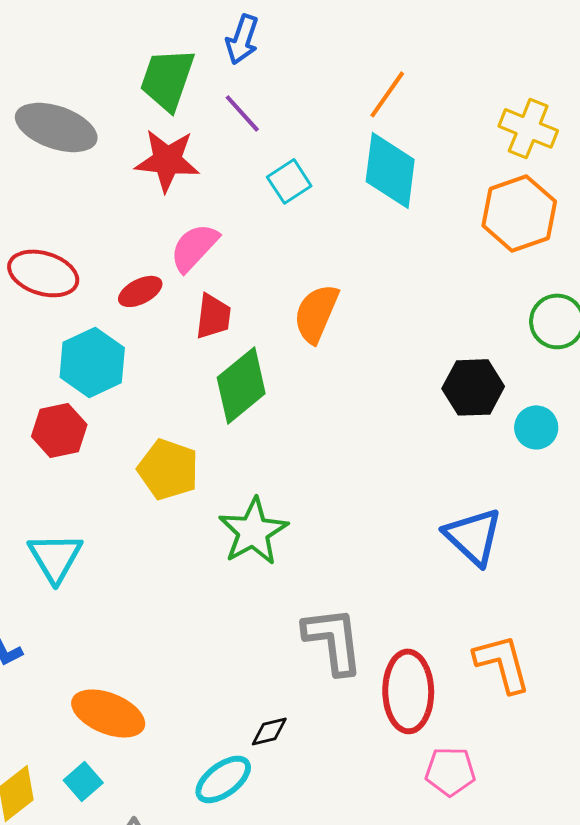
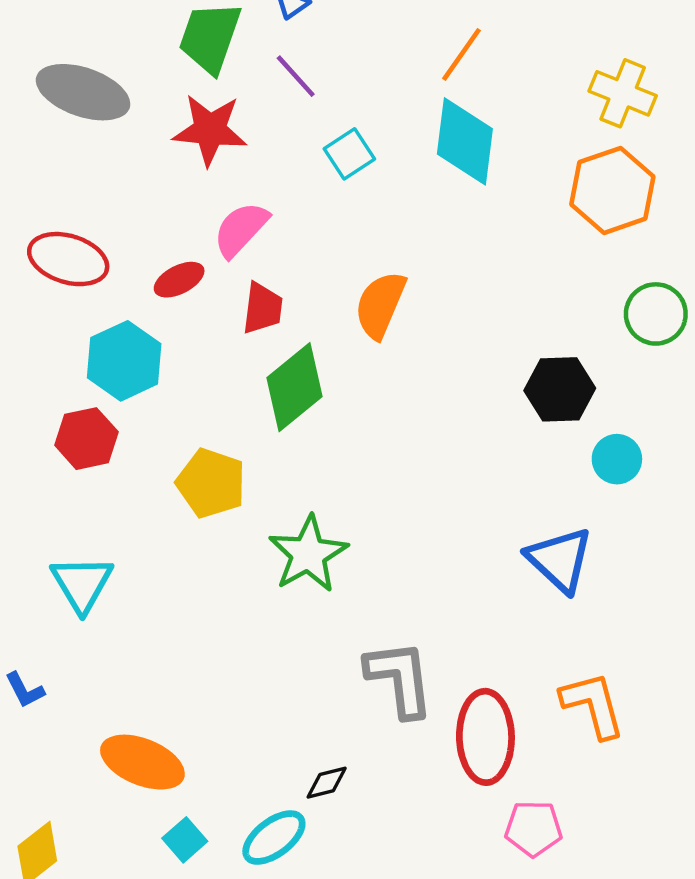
cyan circle: (536, 427) -> (617, 459), moved
cyan square: (83, 781) -> (185, 840), moved

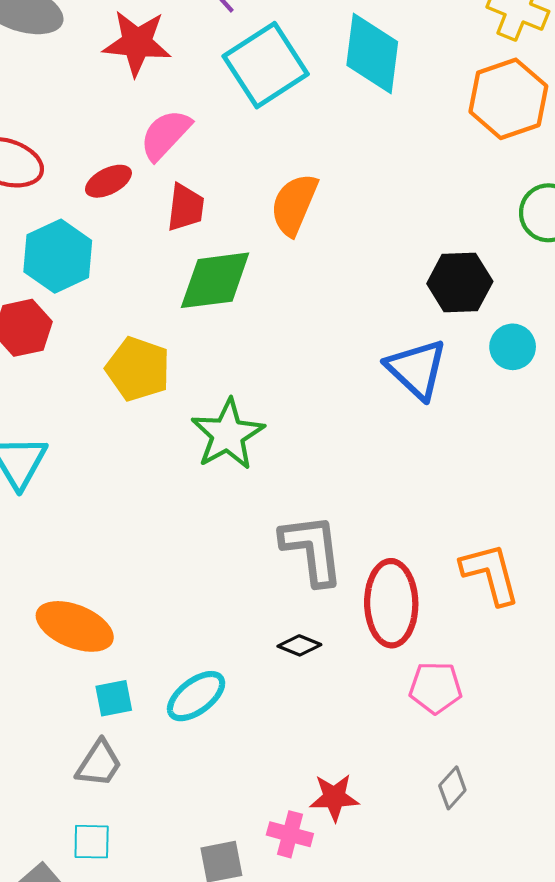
cyan square: (349, 154) -> (266, 65), size x1.8
green diamond: (295, 387) -> (215, 280), turned 32
blue triangle: (560, 560) -> (417, 369), moved
black diamond: (327, 783) -> (299, 645), moved, turned 36
cyan square: (185, 840) -> (114, 698), turned 30

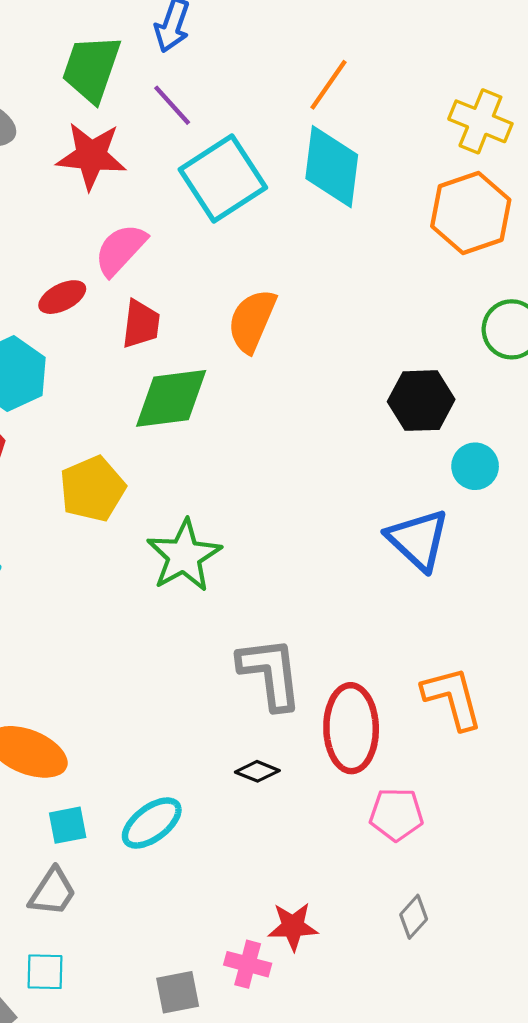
yellow pentagon: (138, 369) -> (92, 489), turned 30
blue triangle: (417, 369) -> (418, 540), moved

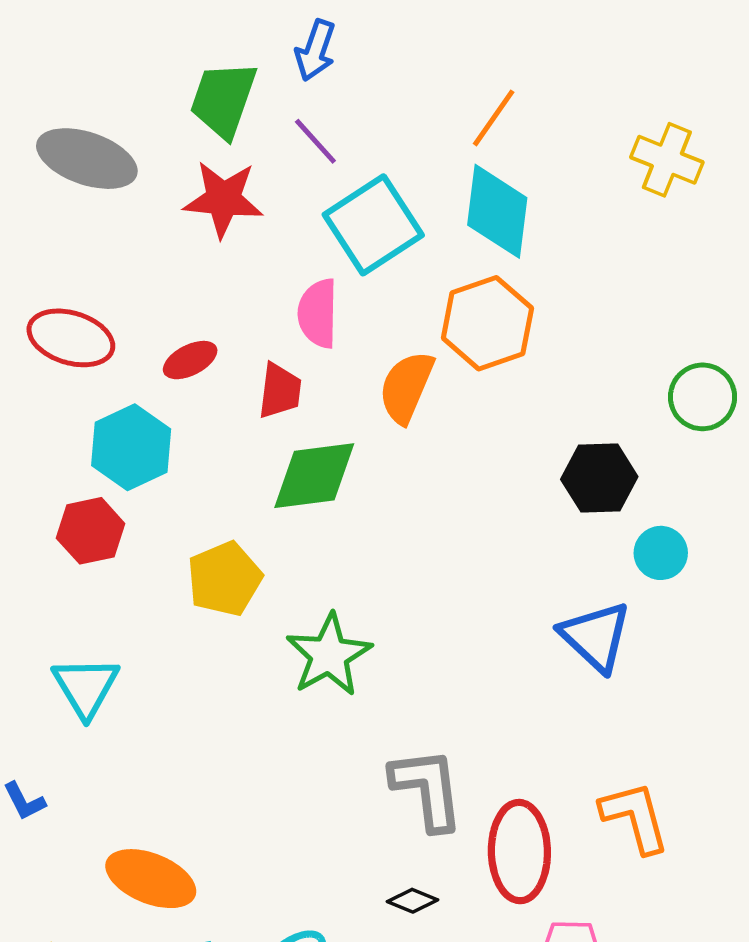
orange hexagon: (471, 213) -> (487, 323), moved
pink semicircle: (120, 250) -> (318, 313), moved, turned -42

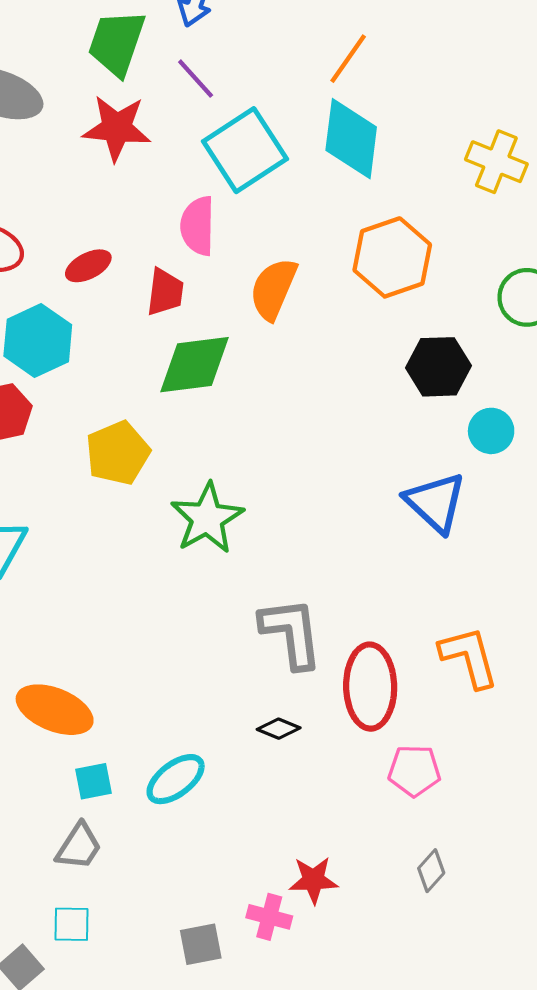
yellow cross: (667, 160) -> (496, 162), moved
orange hexagon: (487, 323) -> (392, 257), moved

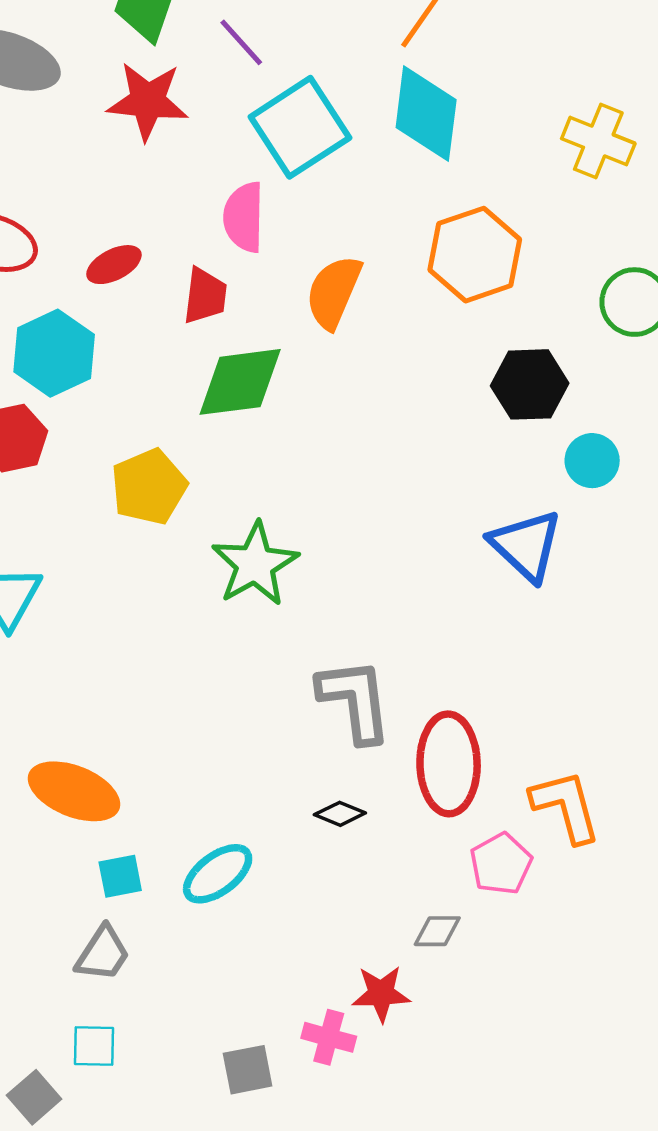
orange L-shape: (469, 657) -> (566, 806), moved
pink pentagon: (414, 771) -> (501, 864), turned -30
gray diamond: (431, 871) -> (437, 931), moved, turned 48

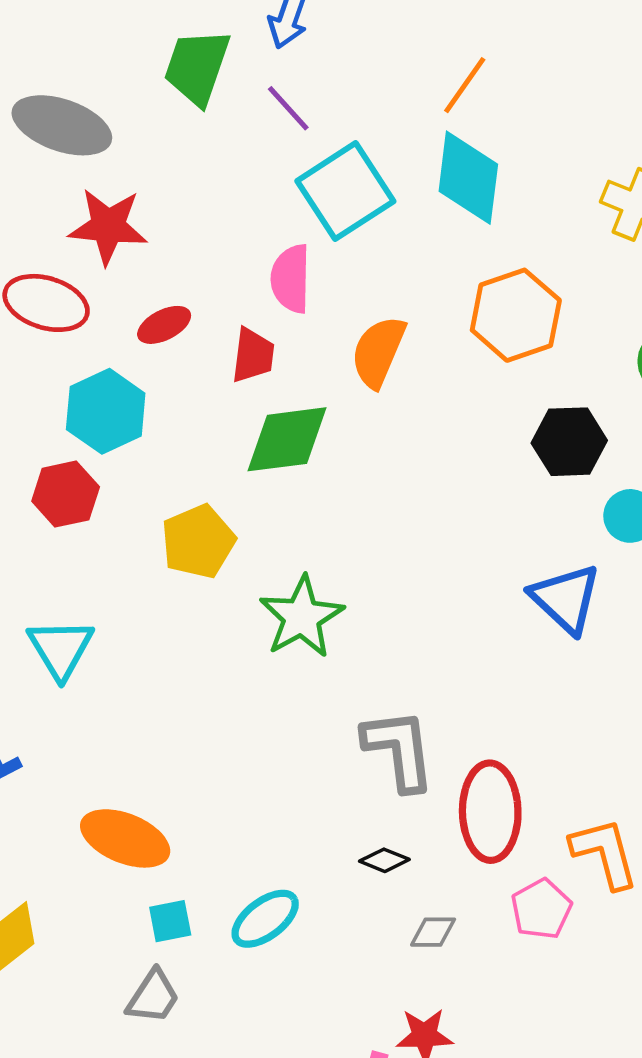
red star: (148, 101) -> (108, 226), moved
gray diamond: (437, 931) -> (433, 932), moved

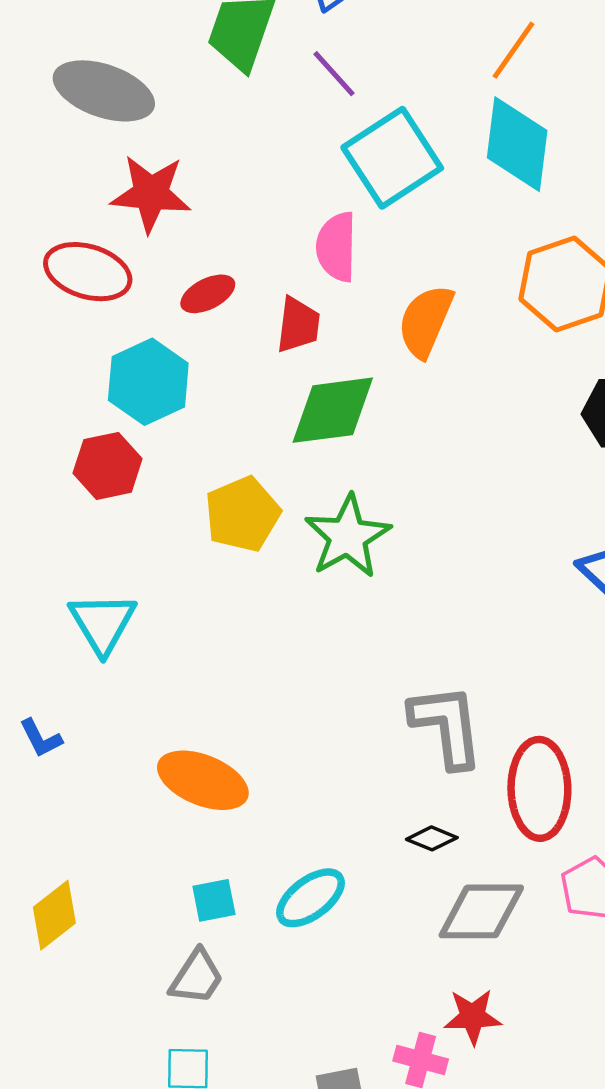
green star: (302, 617) -> (348, 536), moved
orange ellipse: (125, 838) -> (203, 780), moved
gray diamond: (433, 932) -> (481, 911), size x1.8

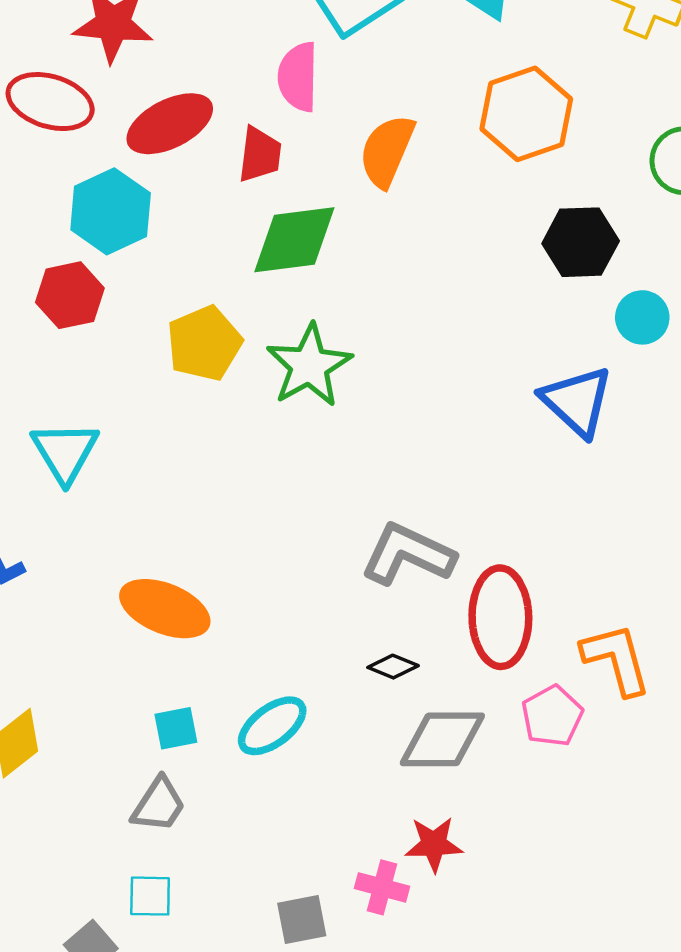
red ellipse: (208, 294) -> (170, 124), size x1.6
gray L-shape: (447, 726) -> (408, 554), turned -58

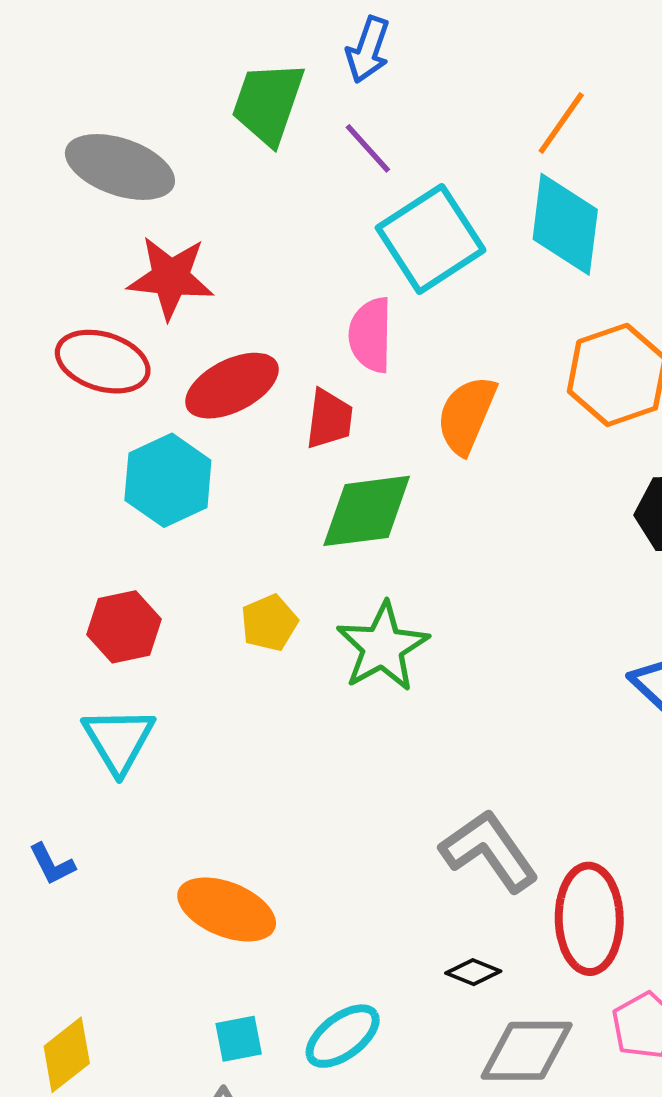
red hexagon: (70, 295) -> (124, 627), moved
yellow pentagon: (204, 343) -> (269, 623), size x0.7
gray L-shape: (408, 554) -> (489, 851), turned 30

